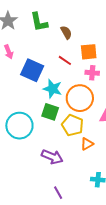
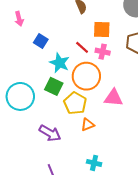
red line: (65, 60) -> (82, 47), moved
blue square: (32, 70) -> (41, 41), size x0.6

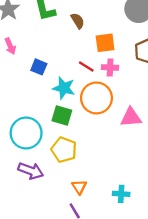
yellow pentagon: (75, 103) -> (64, 150), moved
orange triangle: (88, 125) -> (79, 187), moved, turned -32
purple arrow: (50, 133) -> (31, 171), moved

